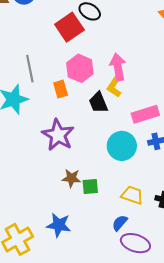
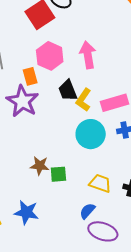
yellow L-shape: (115, 86) -> (84, 100), moved
purple star: (58, 135) -> (22, 101), moved

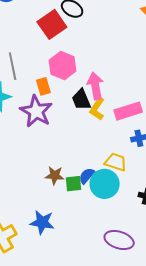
pink arrow: (88, 55) -> (95, 86), moved
cyan circle: (91, 134) -> (105, 184), moved
yellow trapezoid: (100, 183) -> (116, 162), moved
blue semicircle: (87, 211) -> (87, 176), moved

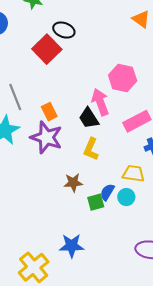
pink hexagon: (63, 66) -> (123, 78), moved
yellow L-shape: (97, 109) -> (91, 149), moved
brown star: (55, 175) -> (73, 183), moved
cyan circle: (105, 184) -> (126, 197), size x0.6

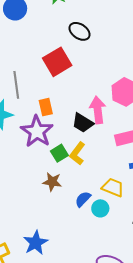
red square: (47, 49) -> (57, 62), moved
black trapezoid: (89, 118) -> (83, 123), turned -40
green square: (96, 202) -> (59, 153), moved, turned -30
blue star: (72, 246) -> (36, 243), turned 30

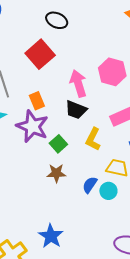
pink arrow: (98, 110) -> (78, 83), moved
yellow L-shape: (77, 154) -> (93, 139), moved

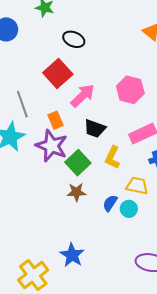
pink arrow: (78, 83) -> (83, 96), moved, turned 64
green square: (58, 144) -> (78, 163), size x1.4

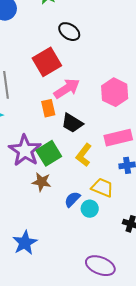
orange rectangle: (55, 120) -> (48, 108), moved
purple star: (52, 146) -> (25, 150), moved

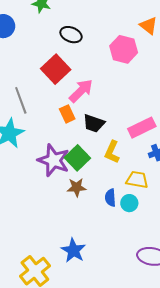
pink hexagon: (115, 92) -> (124, 49), moved
blue semicircle: (72, 199) -> (110, 198), turned -36

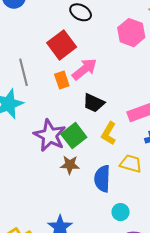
orange rectangle: (67, 114) -> (62, 80), moved
blue semicircle: (110, 198) -> (102, 179), size x1.5
cyan circle: (129, 203) -> (121, 212), moved

